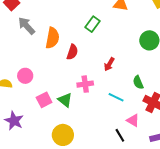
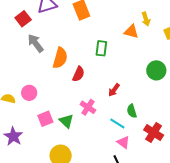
green rectangle: (92, 24) -> (101, 48), turned -35
green semicircle: (138, 82) -> (132, 111), moved
pink cross: (85, 84) -> (88, 107), turned 35
pink triangle: (133, 120) -> (123, 142), moved

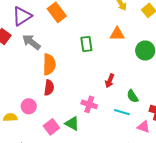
orange triangle: (131, 32) -> (117, 34), moved
gray arrow: (36, 43) -> (31, 42), moved
red semicircle: (78, 74) -> (49, 88), moved
pink triangle: (123, 142) -> (144, 127), moved

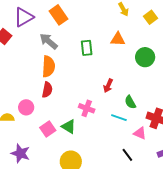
gray arrow: (31, 42) -> (49, 41), moved

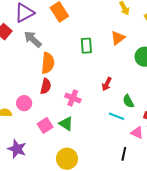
orange triangle: (118, 39) -> (118, 38), turned -42
gray arrow: (49, 41) -> (33, 39), moved
pink cross: (87, 108) -> (73, 98), moved
black line: (127, 155) -> (124, 154), turned 48

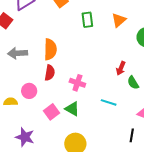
gray arrow: (33, 39) -> (18, 53), moved, turned -42
green rectangle: (86, 46) -> (87, 20), moved
red arrow: (107, 84) -> (121, 68), moved
cyan line: (117, 116) -> (109, 102), moved

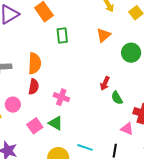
green rectangle: (87, 20) -> (62, 35), moved
cyan line: (109, 102) -> (85, 147), moved

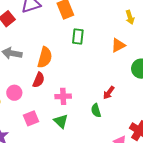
pink cross: (61, 97) -> (63, 96), turned -35
green semicircle: (117, 98) -> (96, 110), moved
green triangle: (56, 123) -> (61, 121), moved

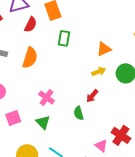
yellow arrow: (130, 17) -> (99, 72), moved, turned -96
red semicircle: (39, 80) -> (31, 25), moved
pink cross: (63, 96) -> (46, 97), turned 35

